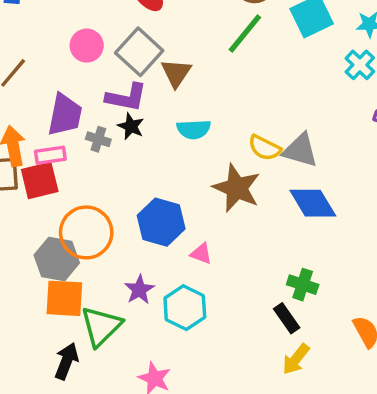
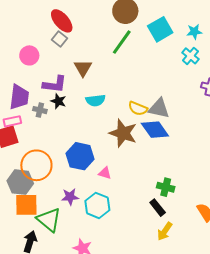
gray square: (139, 52) -> (60, 39), moved, size x0.6
blue diamond: (313, 203) -> (155, 130), moved
purple star: (139, 290) -> (70, 197), turned 30
green triangle: (101, 326) -> (49, 220), turned -32

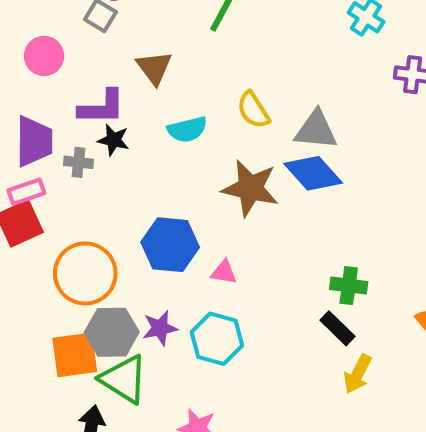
yellow semicircle: (138, 108) -> (253, 110), moved, turned 42
gray hexagon: (20, 182) -> (112, 332), moved

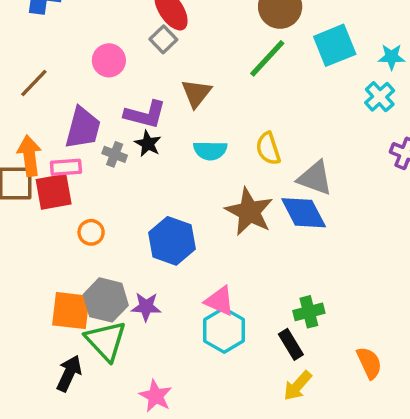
pink triangle: (224, 272) -> (220, 301), moved, size x1.4
orange circle: (85, 273) -> (91, 232), moved, size x0.5
green cross: (349, 286) -> (309, 312), turned -36
cyan hexagon: (217, 339) -> (224, 330), moved

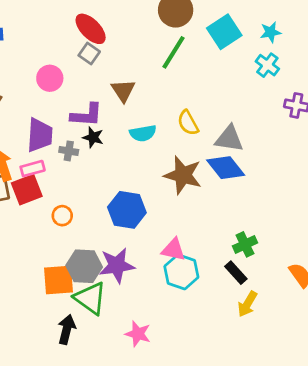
purple star: (146, 307) -> (117, 265), size x1.5

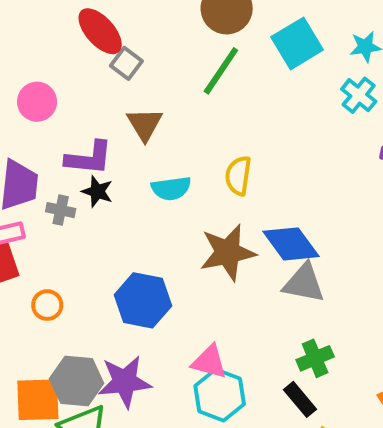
gray square: (89, 53) -> (126, 63), moved
yellow semicircle: (188, 123) -> (238, 176), turned 35
gray triangle: (229, 139) -> (304, 283), moved
brown star: (183, 175) -> (228, 252), turned -30

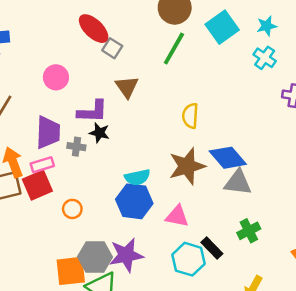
cyan semicircle: (171, 188) -> (137, 177), moved
pink triangle: (209, 362) -> (177, 216), moved
black rectangle: (300, 399) -> (212, 248), moved

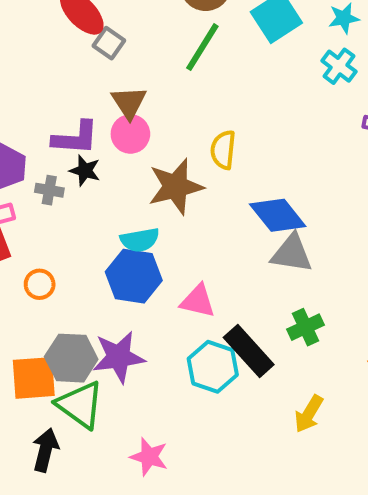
pink circle: (56, 77) -> (130, 134), moved
brown star: (187, 166) -> (176, 187), moved
black rectangle: (212, 248) -> (249, 351), size x1.5

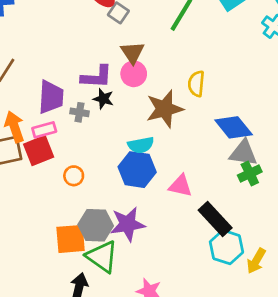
green cross: (306, 327) -> (250, 173), moved
cyan hexagon: (213, 367) -> (226, 247), moved

